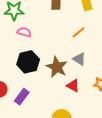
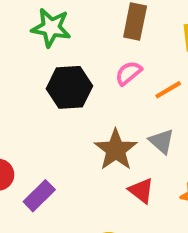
pink semicircle: (24, 32) -> (129, 73), moved, turned -64
black hexagon: (28, 62) -> (69, 87), moved

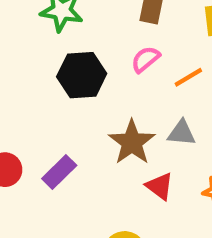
gray triangle: (162, 141) -> (181, 133), turned -36
purple rectangle: (39, 196) -> (59, 172), moved

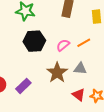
pink semicircle: (145, 59) -> (63, 45), moved
red triangle: (160, 186) -> (79, 95), moved

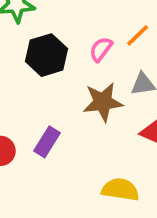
brown star: (57, 73) -> (103, 102), turned -30

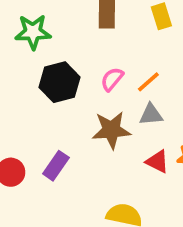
orange line: (138, 35) -> (148, 82), moved

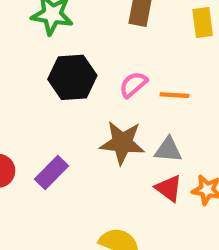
orange line: (148, 82) -> (174, 95), turned 35
gray triangle: (151, 115) -> (168, 150), moved

